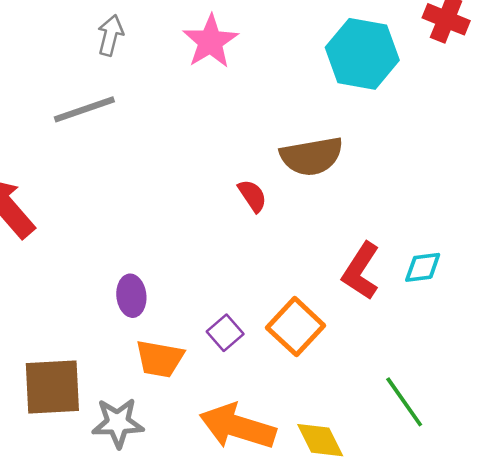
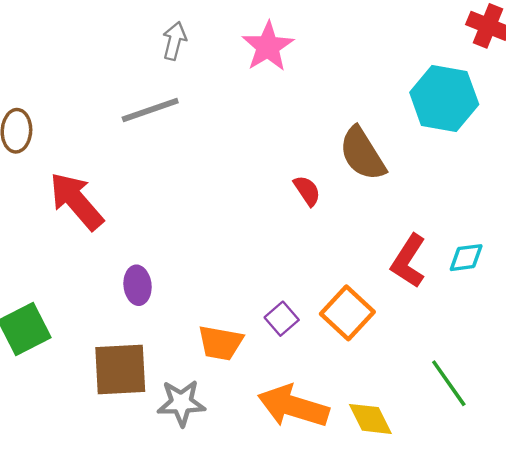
cyan hexagon: (362, 54) -> (444, 98), moved
brown semicircle: (312, 156) -> (362, 154), turned 68
purple ellipse: (131, 296) -> (138, 285), moved

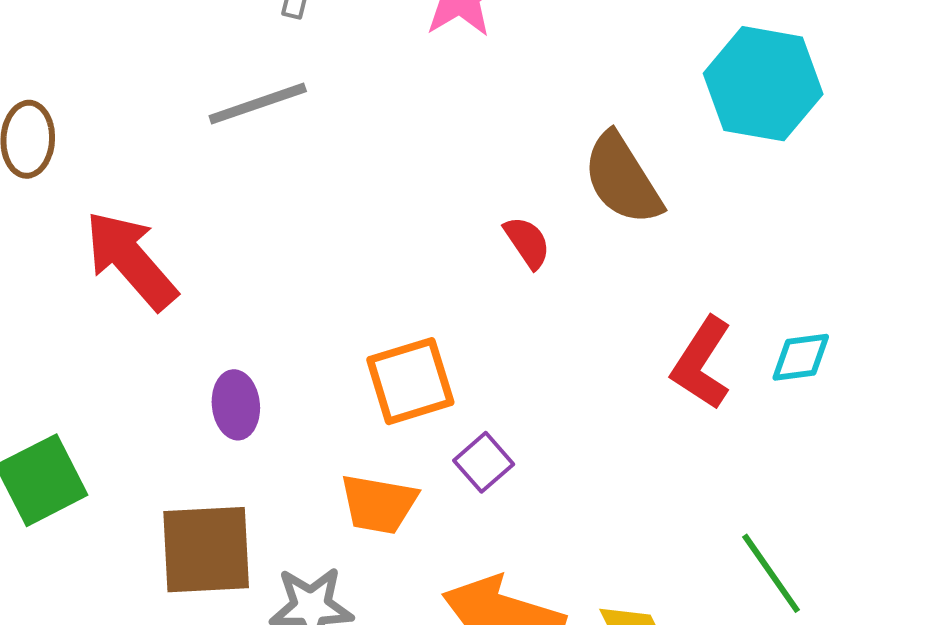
orange square: (347, 313) -> (410, 381), moved, turned 30

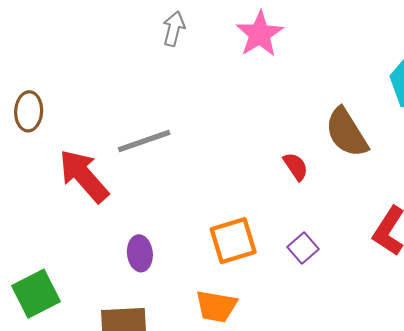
gray line: (258, 104) -> (144, 141), moved
purple square: (484, 462) -> (303, 248), moved

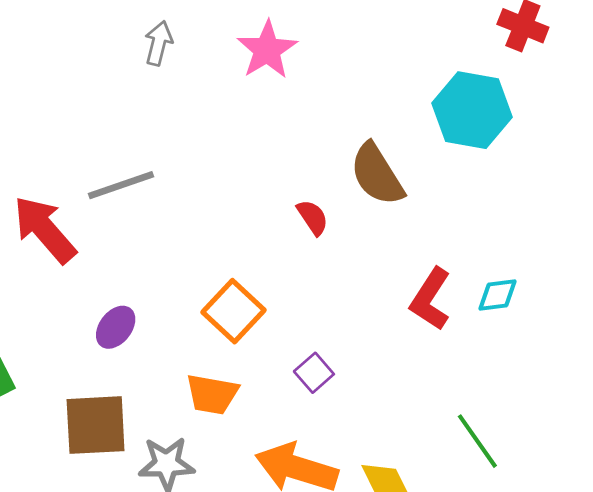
orange square: (233, 241) -> (234, 311), turned -30
purple square: (303, 248) -> (314, 373), moved
purple ellipse: (140, 253) -> (116, 327), turned 44

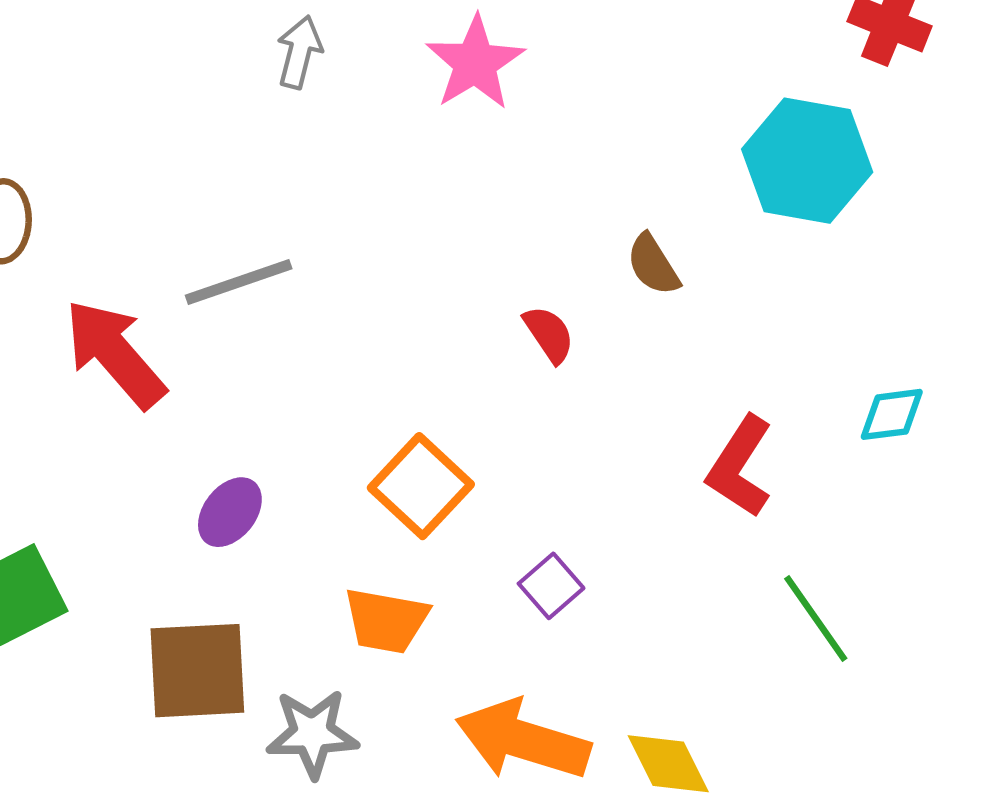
brown semicircle: (377, 174) -> (653, 265), size x0.6
cyan diamond: (497, 295) -> (892, 414), moved
green line: (477, 441) -> (816, 618), moved

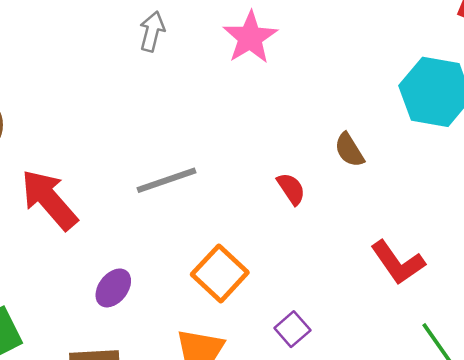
gray line: (239, 282) -> (167, 180), moved
red L-shape: (740, 467) -> (398, 263), turned -68

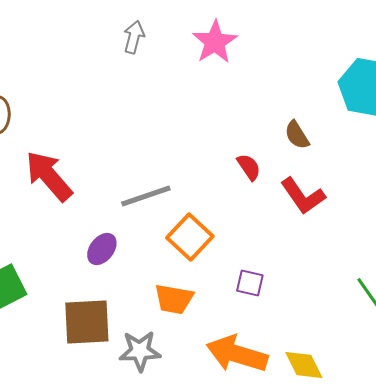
gray line: (167, 180) -> (146, 196), moved
red L-shape: (398, 263) -> (303, 196), moved
purple square: (292, 329) -> (250, 283), turned -36

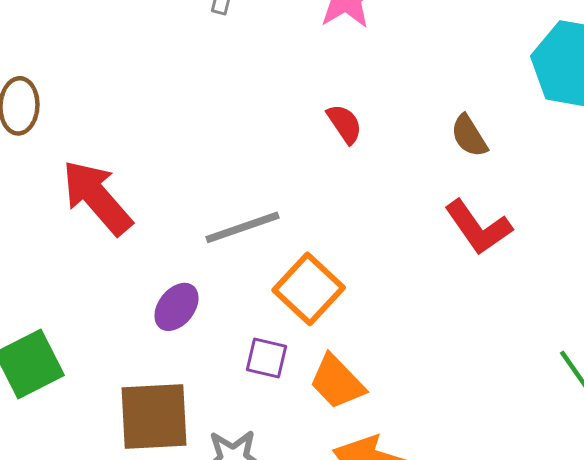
red semicircle: (249, 167) -> (345, 124), moved
purple square: (250, 283) -> (267, 358), moved
orange trapezoid: (174, 299) -> (337, 382), moved, turned 36

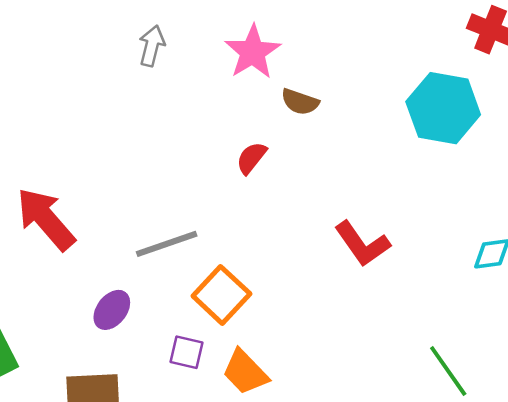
red semicircle: (345, 124) -> (251, 158), turned -108
brown semicircle: (469, 136) -> (300, 102), moved, turned -39

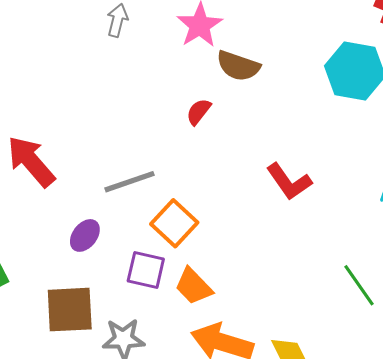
brown semicircle: (300, 102) -> (238, 66), size x1.4
purple square: (187, 352) -> (146, 270), size x1.4

